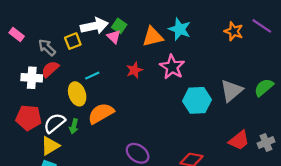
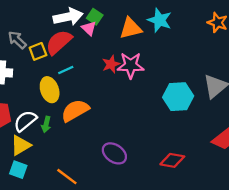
yellow square: (73, 41) -> (38, 51), moved
pink star: (172, 67) -> (131, 65), moved, turned -30
red semicircle: (50, 69) -> (59, 42), moved, size x1.4

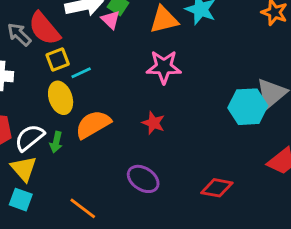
red semicircle: (59, 42) -> (44, 29), moved, turned -88
yellow square: (38, 51) -> (58, 59), moved
red star: (111, 64) -> (153, 123), moved, turned -30
cyan hexagon: (178, 97) -> (248, 107), moved
yellow triangle: (21, 145) -> (24, 169), turned -40

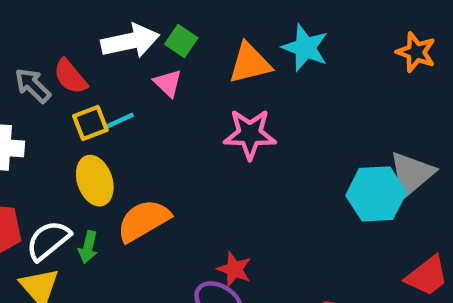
pink triangle: (111, 20) -> (168, 83), moved
red semicircle: (44, 29) -> (70, 77), size x0.7
cyan line: (81, 73) -> (119, 121), moved
red star: (153, 123) -> (234, 269), moved

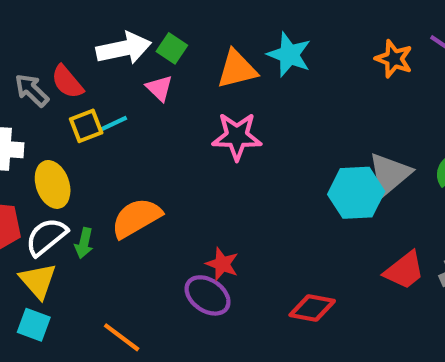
yellow ellipse: (95, 181) -> (53, 184), moved

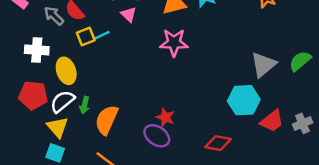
cyan hexagon: (356, 193) -> (244, 100), moved
orange semicircle: (136, 218) -> (107, 120), moved, turned -36

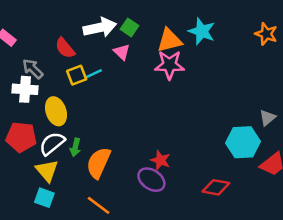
gray arrow: (54, 16) -> (33, 69), moved
pink star: (174, 43) -> (169, 65), moved
gray triangle: (263, 65) -> (267, 118), moved, size x0.6

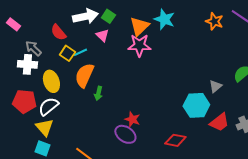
orange triangle: (169, 40) -> (139, 26), turned -30
yellow square: (77, 75) -> (67, 53), turned -35
green arrow: (75, 147) -> (98, 93), moved
orange semicircle: (99, 163) -> (84, 75), moved

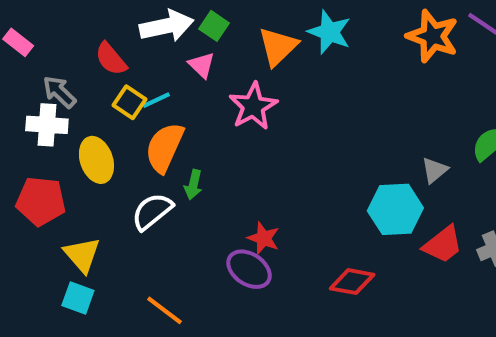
orange star: (214, 21) -> (433, 36), size x1.4
pink star: (139, 45) -> (253, 106), moved, turned -30
white semicircle: (48, 106) -> (152, 211), moved

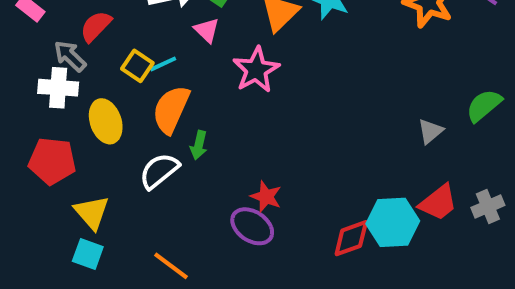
red semicircle: (111, 59) -> (96, 26), moved, turned 84
cyan hexagon: (395, 209) -> (393, 222), moved
red diamond: (352, 282) -> (351, 238), turned -30

